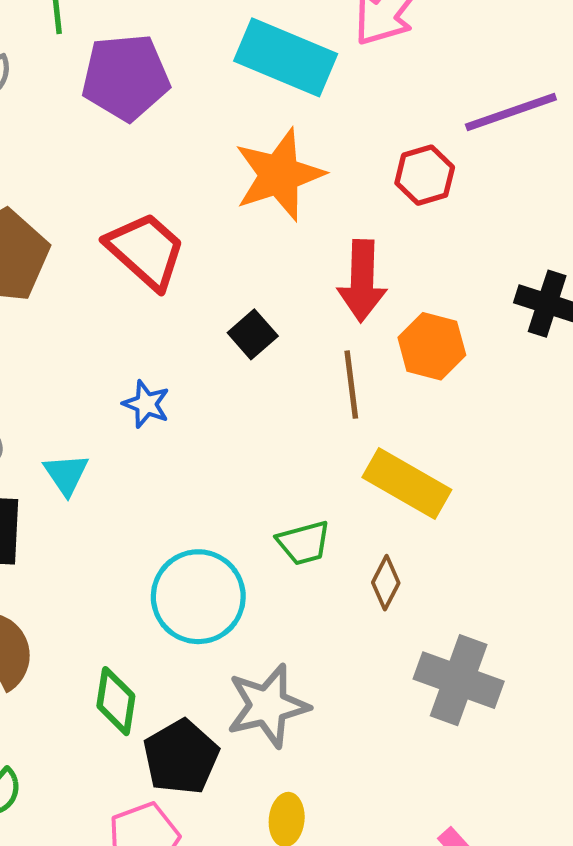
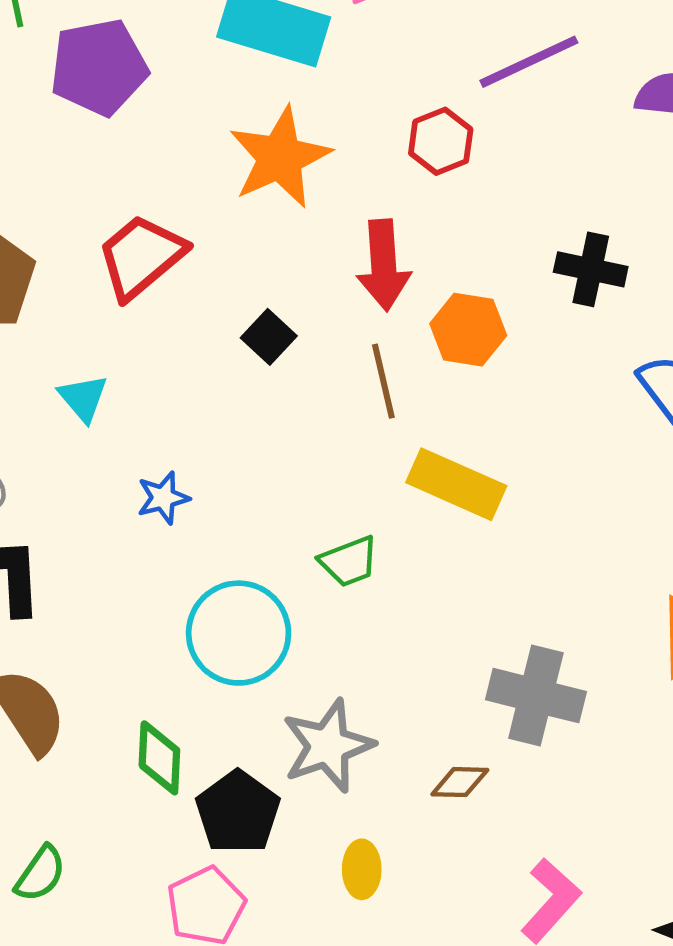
red trapezoid: (146, 251) -> (141, 256), turned -76
blue star: (146, 404) -> (163, 498), moved, turned -30
cyan triangle: (66, 474) -> (83, 398), moved
brown diamond: (386, 583) -> (460, 782), moved, turned 70

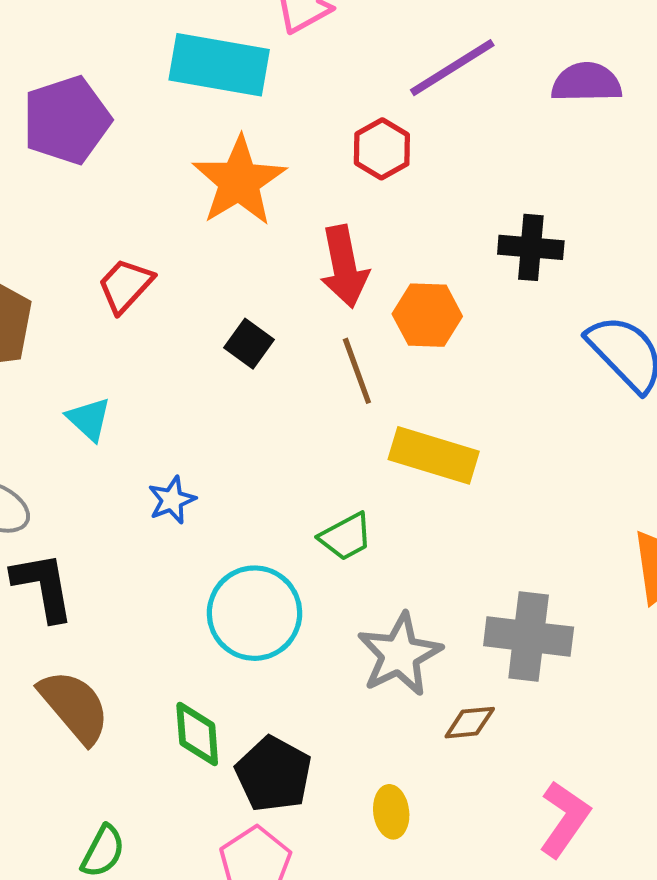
red trapezoid: (141, 256) -> (125, 285), size x0.7
gray star: (328, 746) -> (400, 654), moved

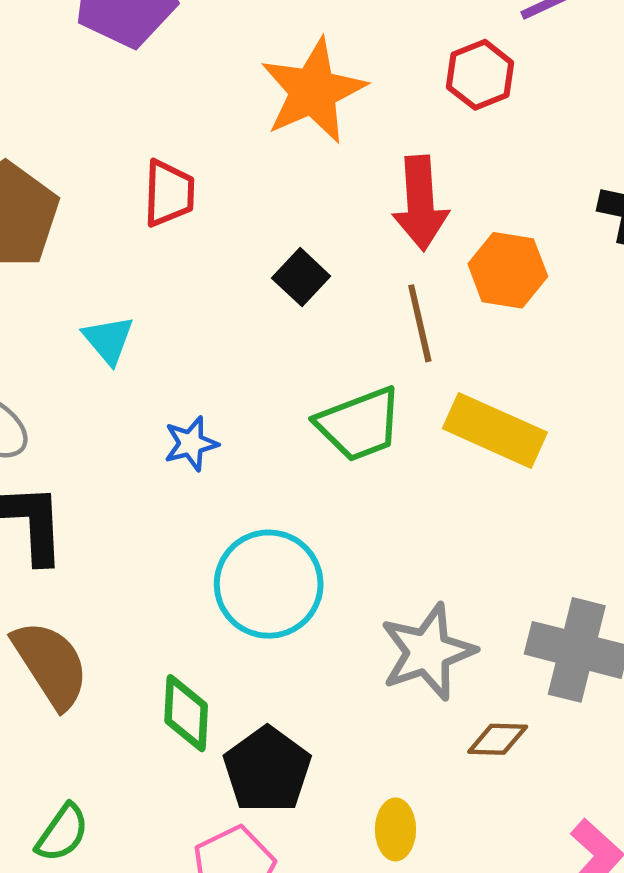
red trapezoid: (125, 285) -> (169, 193), turned 132
green trapezoid: (346, 537) -> (359, 424), moved, size x1.4

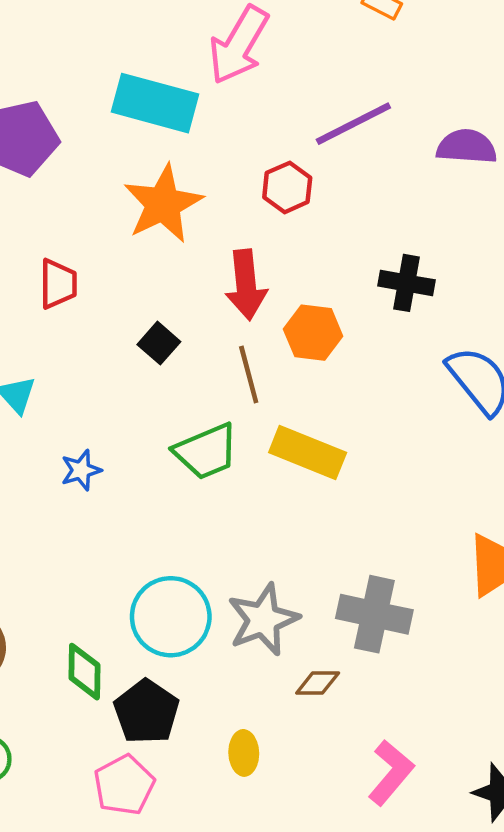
cyan circle: (269, 584) -> (171, 617), moved

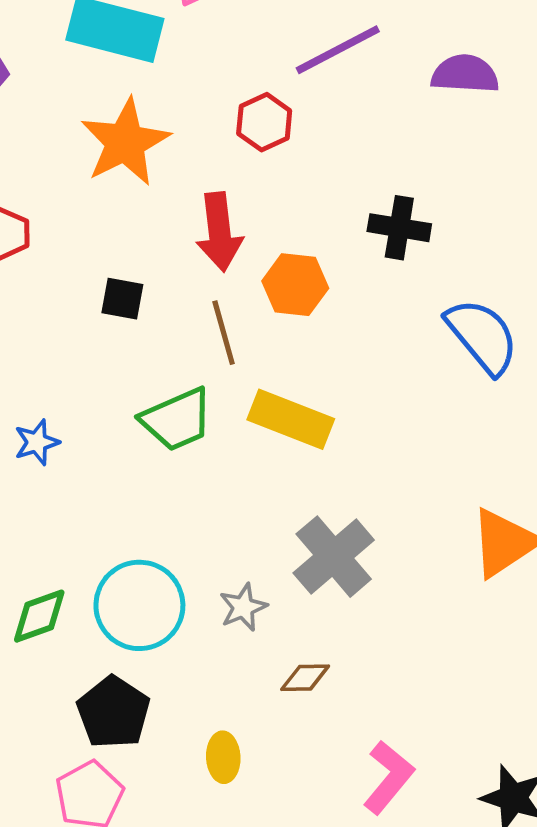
black square: (159, 343) -> (122, 299), turned -30
gray cross: (374, 614) -> (334, 557), moved, turned 38
gray star: (263, 620) -> (243, 607), size x0.6
green diamond: (84, 672) -> (39, 616), moved, turned 70

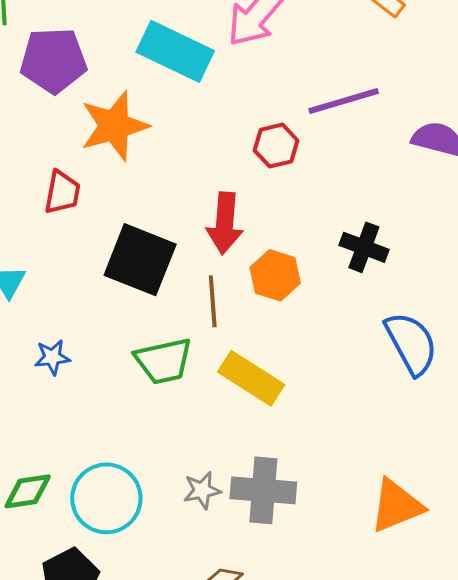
orange star: (125, 142) -> (114, 126), moved
black square: (122, 299) -> (140, 260), size x2.0
gray cross: (334, 557) -> (263, 490), turned 34
gray star: (243, 607) -> (202, 490), moved

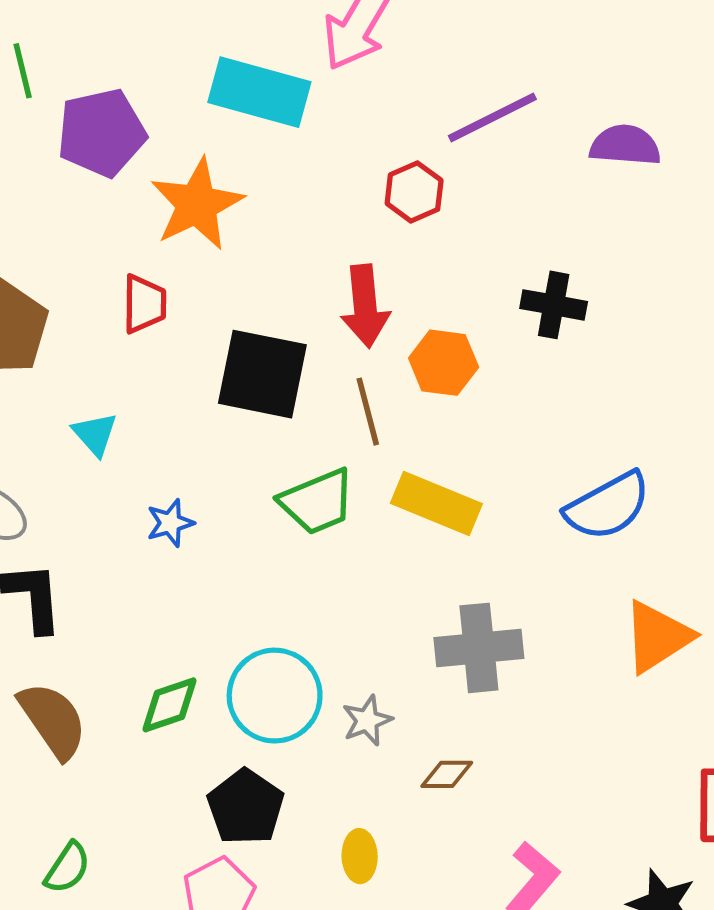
blue semicircle: (411, 343) -> (608, 506), moved, turned 100
gray star: (202, 490) -> (367, 721), moved

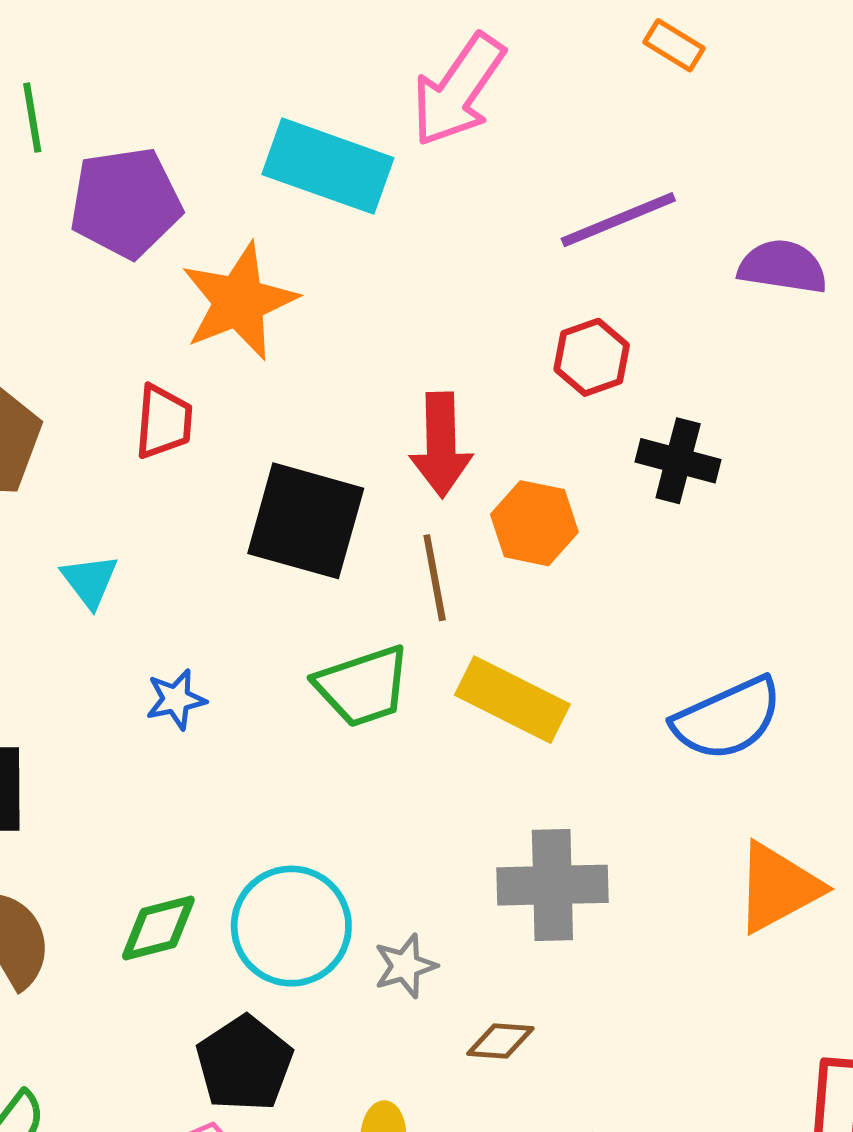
red hexagon: (414, 192) -> (592, 357), moved

